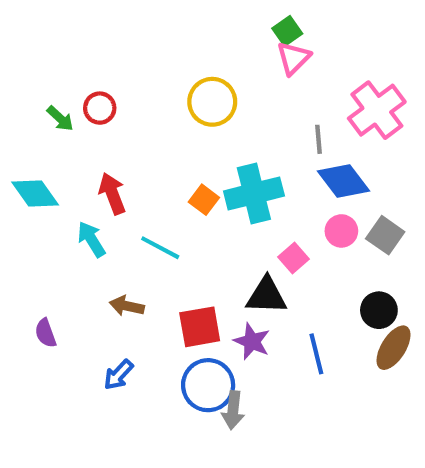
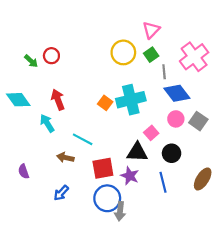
green square: (287, 31) -> (151, 55), moved
yellow circle: (212, 102) -> (123, 52), moved
cyan line: (160, 248) -> (83, 139), moved
black circle: (379, 310) -> (172, 153), moved

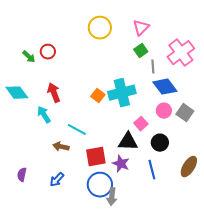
yellow circle: (123, 52) -> (100, 28), moved
purple semicircle: (24, 171) -> (22, 175), moved, turned 32

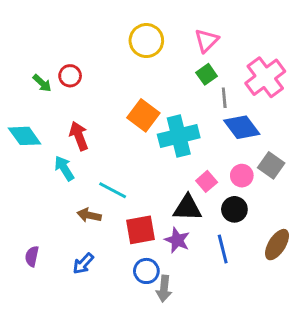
orange square: (98, 96) -> (143, 115), moved, size x1.5
pink circle: (164, 111) -> (242, 176), moved
blue circle: (100, 185) -> (146, 271), size x0.7

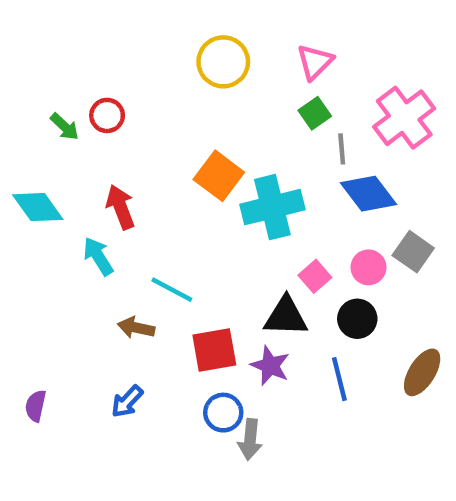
purple semicircle: (32, 256) -> (36, 406), moved

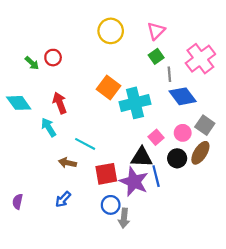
purple star: (270, 366) -> (134, 182), size x1.5
brown ellipse: (422, 372) -> (200, 153), moved
blue line: (339, 379) -> (156, 176), moved

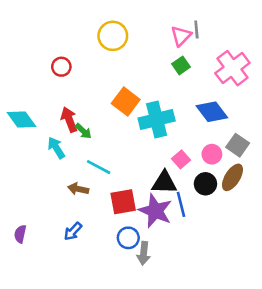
yellow circle: (111, 31) -> (113, 36), moved
green arrow: (32, 63) -> (83, 131), moved
gray line: (169, 74) -> (196, 29), moved

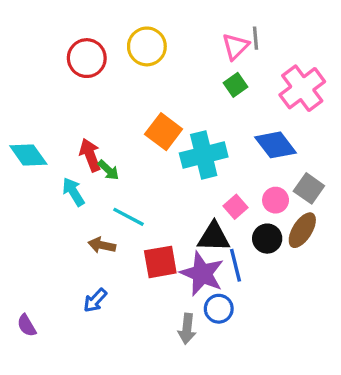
red circle: (61, 67) -> (87, 58), moved, size x1.5
purple semicircle: (20, 234) -> (27, 325), moved, turned -42
blue circle: (128, 238) -> (219, 309), moved

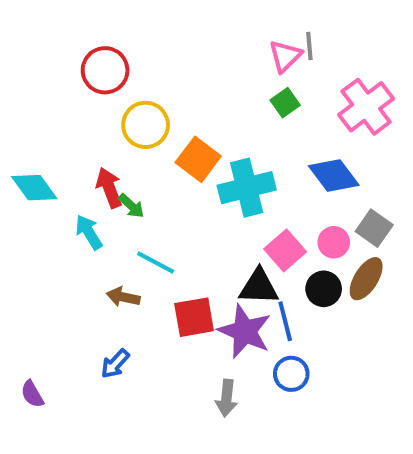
yellow circle: (147, 46) -> (146, 125), moved
pink square: (235, 207) -> (285, 250), size x1.4
blue circle: (219, 309) -> (291, 374), moved

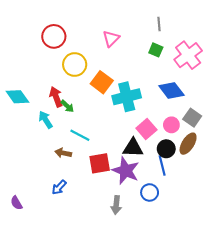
pink triangle: (285, 56) -> (111, 38), moved
green square: (285, 103) -> (156, 50), moved, turned -32
blue line: (285, 321) -> (162, 165), moved

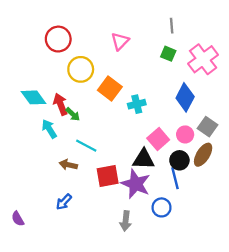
blue diamond: (171, 91) -> (185, 97), turned 65
cyan diamond: (17, 97) -> (34, 97), moved
cyan cross: (127, 97) -> (137, 104), size x0.6

